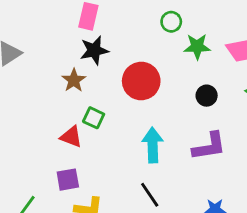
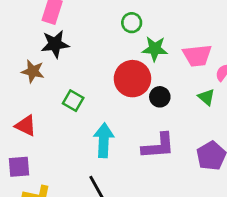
brown star: (74, 80) -> (33, 71), turned -30
red circle: (141, 81) -> (132, 79), moved
green square: (94, 118) -> (73, 101), moved

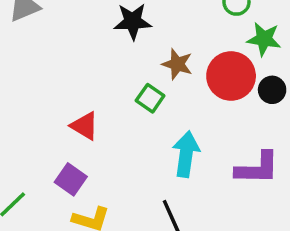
brown star: (33, 71) -> (177, 64), moved
black circle: (160, 97) -> (272, 90), moved
purple square: (19, 167) -> (71, 179), turned 35

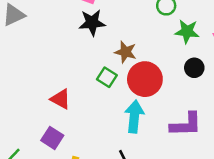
red circle: (231, 76) -> (145, 79), moved

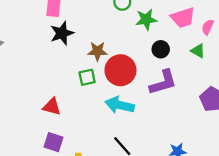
green square: (107, 77) -> (87, 77), turned -30
cyan arrow: (134, 116) -> (120, 105), turned -68
purple L-shape: (186, 124) -> (163, 82), moved

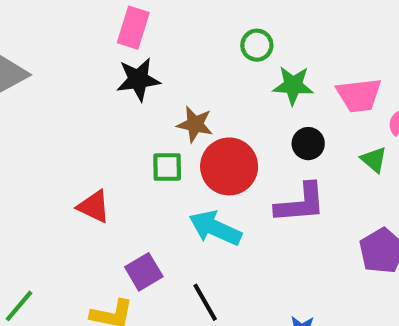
purple square: (53, 142) -> (144, 272), moved, turned 30

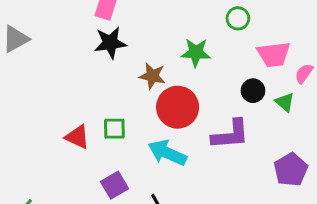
green circle: (257, 45) -> (238, 18), moved
green star: (293, 85) -> (196, 53), moved
black circle: (308, 144) -> (253, 91), moved
green square: (167, 167) -> (114, 129), moved

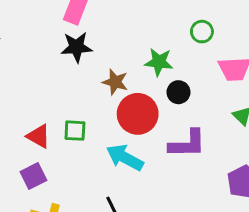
black circle: (253, 91) -> (178, 92), moved
purple square: (114, 185) -> (33, 176), moved

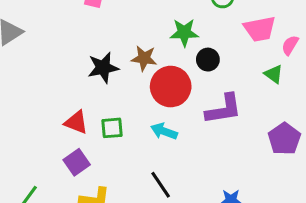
black star: (77, 47) -> (103, 68), moved
green square: (75, 131) -> (112, 128), moved
cyan arrow: (125, 158) -> (164, 131), size x0.7

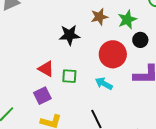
green star: (184, 33) -> (127, 20), turned -30
brown star: (144, 58) -> (99, 17), moved, turned -30

